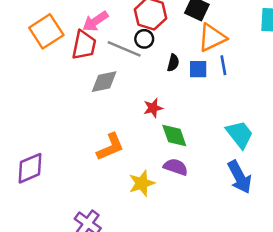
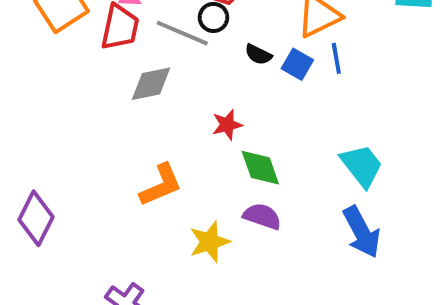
black semicircle: (173, 63) -> (258, 55), turned 102
blue square: (198, 69) -> (297, 64), turned 30
purple diamond: (30, 168) -> (36, 218), turned -40

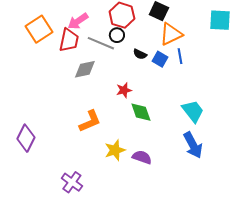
purple semicircle: (262, 216) -> (142, 157), moved

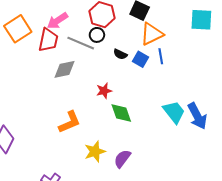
blue arrow: (193, 145) -> (197, 116), moved
purple semicircle: (142, 157) -> (122, 159), turned -72

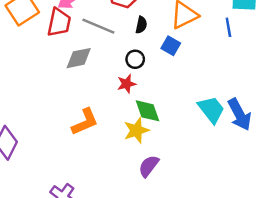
black circle: (97, 35) -> (135, 59), moved
black semicircle: (120, 54) -> (141, 25), moved, turned -104
blue line: (161, 56) -> (228, 27), moved
yellow star: (95, 152) -> (136, 130), moved

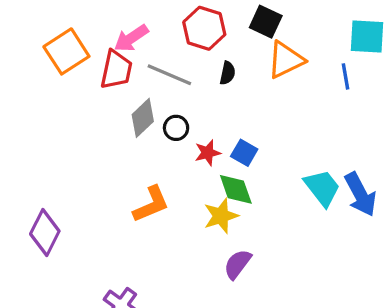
blue square: (171, 46) -> (244, 153), moved
gray diamond: (79, 58) -> (143, 118), turned -32
black circle: (135, 59) -> (176, 128), moved

